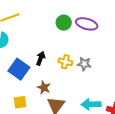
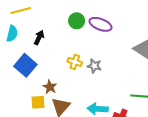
black arrow: (41, 58) -> (39, 38), moved
yellow square: (20, 102) -> (38, 102), moved

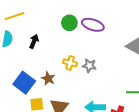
blue square: (25, 65) -> (24, 83), moved
brown star: (50, 87) -> (48, 79), moved

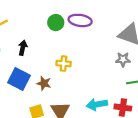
gray star: (89, 66) -> (123, 59), moved
blue square: (24, 83) -> (19, 79), moved

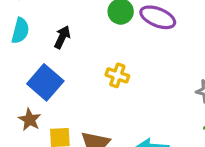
brown star: (44, 83) -> (30, 120), moved

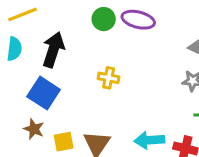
black arrow: (62, 37) -> (53, 50), size x1.6

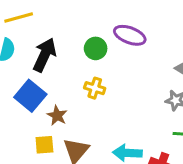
green circle: (104, 19) -> (96, 48), moved
brown star: (34, 129) -> (57, 116), moved

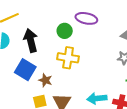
black arrow: (45, 55) -> (31, 40), turned -30
yellow cross: (95, 88) -> (68, 58), size x1.5

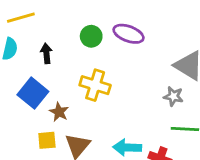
green circle: (65, 31) -> (91, 36), moved
black arrow: (31, 40) -> (46, 53), size x0.6

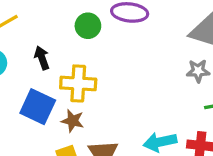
yellow cross: (95, 85) -> (78, 83), moved

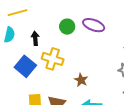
brown star: (73, 121) -> (81, 80), moved

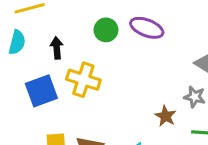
blue square: (25, 66) -> (41, 91), turned 30
brown star: (81, 80) -> (165, 116), moved

